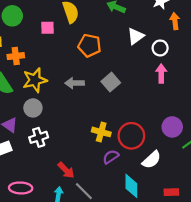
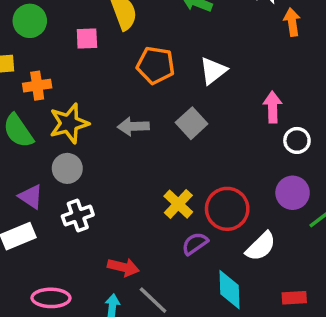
white triangle: (136, 36) -> (213, 71), moved
white circle: (160, 48) -> (297, 140), moved
yellow cross: (101, 132) -> (178, 204), turned 30
red arrow: (66, 170) -> (123, 267), turned -30

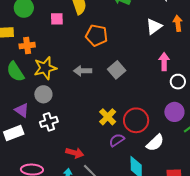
orange arrow: (292, 22) -> (178, 23), moved
white triangle: (213, 71) -> (154, 26), moved

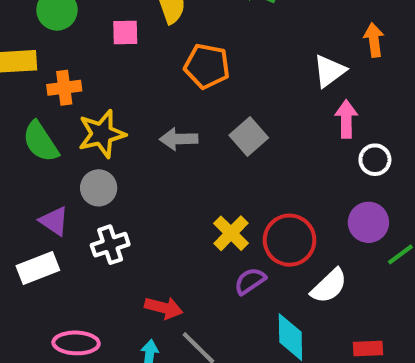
white triangle: (154, 26) -> (329, 71), moved

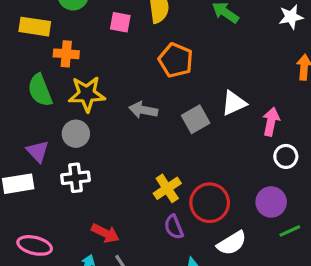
white triangle: (329, 71) -> (234, 103), moved
purple semicircle: (250, 281) -> (174, 227), turned -90

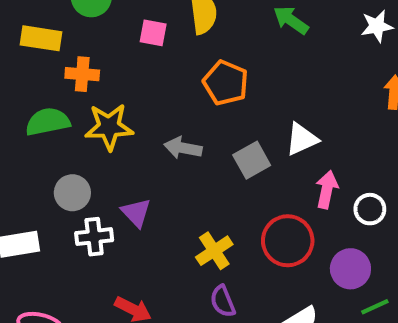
green semicircle: (40, 90) -> (48, 122), turned 100
pink arrow: (271, 122) -> (327, 190), moved
gray circle: (76, 134) -> (72, 193), moved
purple triangle: (38, 151) -> (136, 213), moved
red circle: (210, 203) -> (288, 241), moved

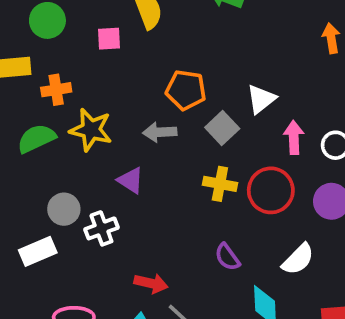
orange pentagon: (226, 83) -> (186, 90), moved
yellow star: (109, 127) -> (91, 130), turned 30
gray circle: (72, 193) -> (64, 209), moved
purple triangle: (136, 213) -> (131, 180), moved
yellow cross: (214, 251) -> (220, 184), moved, turned -32

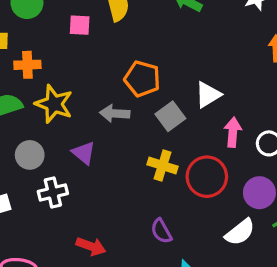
gray circle: (64, 209) -> (30, 155), moved
white semicircle: (298, 259) -> (240, 232), moved

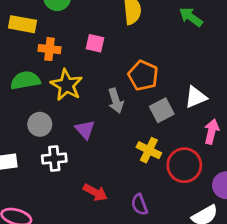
pink square: (80, 25) -> (95, 43), moved
gray arrow: (115, 113) -> (116, 101), turned -120
red arrow: (91, 246) -> (95, 192), moved

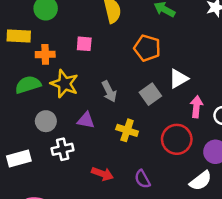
orange pentagon: (143, 75) -> (147, 48), moved
purple triangle: (85, 130) -> (86, 120), turned -30
yellow cross: (149, 150) -> (127, 130), moved

